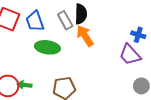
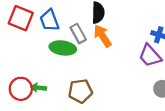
gray rectangle: (65, 20) -> (78, 34), moved

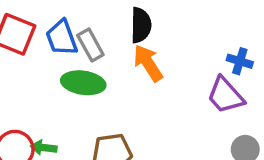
gray rectangle: (78, 34) -> (90, 45), moved

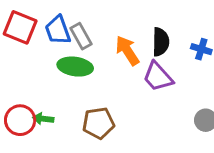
black semicircle: (141, 25) -> (161, 42), moved
purple trapezoid: (225, 95) -> (158, 77), moved

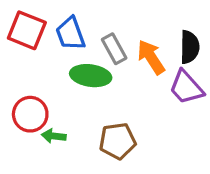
gray rectangle: (81, 36) -> (114, 49), moved
red circle: (20, 120) -> (30, 114), moved

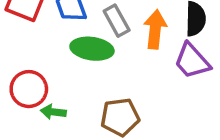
orange arrow: (151, 57) -> (155, 29), turned 39

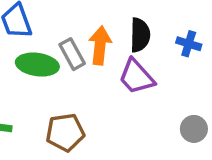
gray rectangle: (117, 21) -> (72, 54), moved

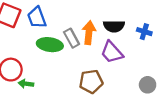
black semicircle: (140, 35) -> (114, 26), turned 90
brown pentagon: (65, 132) -> (91, 82), moved

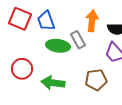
orange arrow: (89, 33) -> (92, 21), moved
green arrow: (26, 84) -> (53, 83), moved, size x1.6

